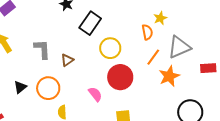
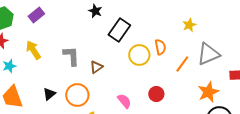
orange semicircle: (147, 32) -> (160, 47), moved
orange star: (169, 76) -> (208, 92), moved
red circle: (120, 77) -> (156, 94), moved, size x0.6

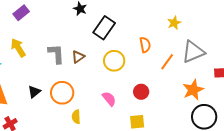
yellow circle: (139, 55) -> (114, 61), moved
brown triangle: (96, 67) -> (78, 57), moved

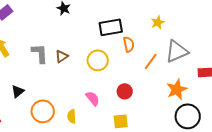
black rectangle: (104, 28) -> (111, 27), moved, turned 45
orange circle: (62, 93) -> (43, 111), moved
yellow semicircle: (76, 117) -> (72, 116), moved

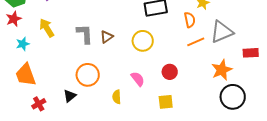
orange semicircle: (129, 44) -> (190, 20), moved
orange line: (151, 61) -> (196, 42), turned 30
black triangle: (18, 91) -> (70, 96), moved
orange circle: (43, 111) -> (88, 75), moved

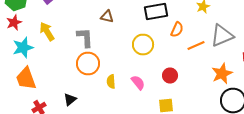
orange semicircle: (190, 20) -> (177, 30), moved, turned 35
brown triangle: (107, 37) -> (107, 16), moved, turned 48
cyan star: (23, 44) -> (23, 48), size x1.5
orange circle: (88, 75) -> (88, 64), moved
yellow semicircle: (117, 97) -> (111, 82), moved

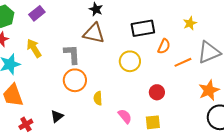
brown triangle: (107, 16) -> (94, 33), size x1.6
pink semicircle: (138, 82) -> (125, 116), moved

